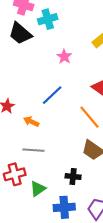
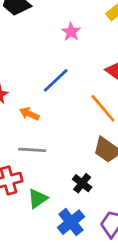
black cross: (73, 177) -> (82, 183), turned 32
blue cross: (64, 207) -> (71, 222), turned -35

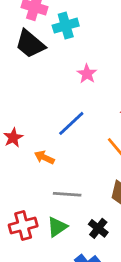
gray line: (32, 150) -> (67, 194), moved
green triangle: (38, 198) -> (57, 227), moved

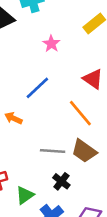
gray line: (67, 194) -> (53, 151), moved
green triangle: (57, 227) -> (25, 195), moved

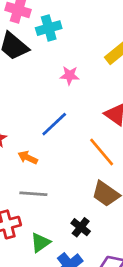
pink star: (51, 44) -> (70, 75), turned -30
gray line: (53, 151) -> (33, 194), moved

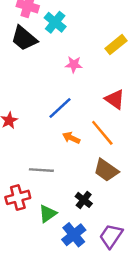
cyan cross: (49, 28) -> (55, 22), turned -35
orange arrow: (28, 158) -> (71, 138), moved

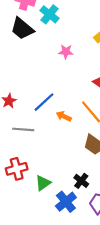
blue line: (60, 108) -> (44, 102), moved
gray line: (41, 170) -> (23, 129), moved
black cross: (84, 200) -> (81, 181), moved

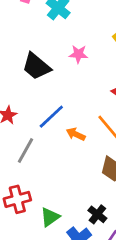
black trapezoid: (22, 29) -> (36, 66), moved
gray line: (23, 129) -> (25, 151), turned -65

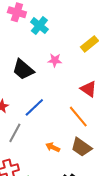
orange arrow: (76, 134) -> (53, 147), moved

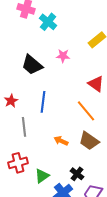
blue line: (34, 107) -> (43, 102), turned -40
gray line: (15, 133) -> (24, 127), turned -36

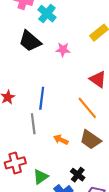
black trapezoid: (32, 65) -> (30, 41), moved
gray line: (24, 127) -> (33, 124), moved

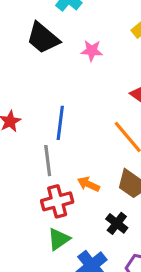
red cross: (15, 163) -> (57, 201), moved
black cross: (78, 175) -> (117, 223), moved

